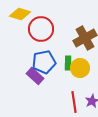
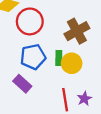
purple rectangle: (35, 76) -> (22, 84), moved

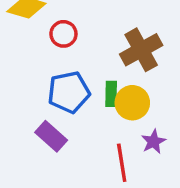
red circle: (30, 21) -> (63, 34), size x0.6
purple star: (84, 99) -> (153, 142), moved

